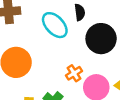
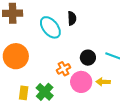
black circle: (101, 39) -> (88, 58), moved, size x0.6

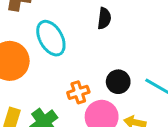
cyan ellipse: (50, 27) -> (51, 38), moved

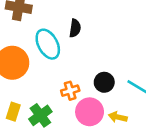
black semicircle: (104, 18) -> (75, 28), moved

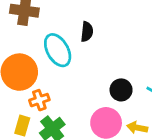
orange cross: (70, 91) -> (39, 100), moved

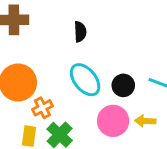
cyan ellipse: (58, 50) -> (85, 80), moved

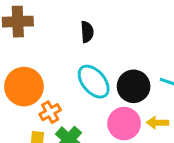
black circle: (123, 85) -> (134, 86), size x1.4

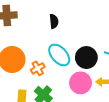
orange cross: (50, 112) -> (38, 68), moved

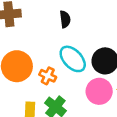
orange cross: (38, 68) -> (48, 76), turned -32

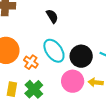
black semicircle: (65, 19) -> (52, 16), turned -32

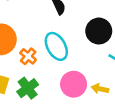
black circle: (81, 56) -> (99, 31), moved

